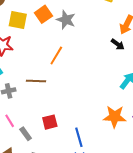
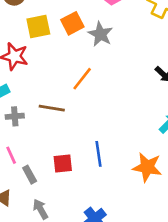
yellow square: (18, 20) -> (38, 27), turned -30
blue line: (79, 137) -> (99, 154), moved

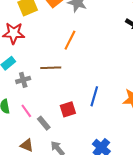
blue line: (99, 154) -> (94, 96), turned 36

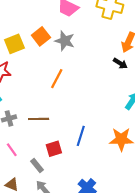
brown line: (51, 68) -> (39, 119), moved
gray rectangle: (44, 123) -> (37, 166), moved

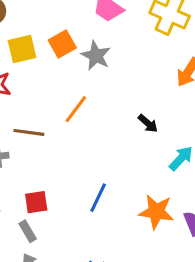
black arrow: (120, 63) -> (148, 123), moved
brown line: (39, 119) -> (29, 132), moved
red square: (54, 149) -> (36, 202), moved

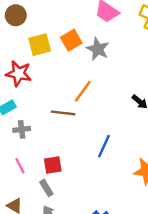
brown line: (29, 132) -> (63, 113), moved
blue line: (98, 198) -> (104, 146), moved

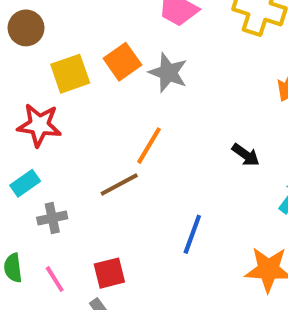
brown line: (63, 113) -> (119, 184), turned -30

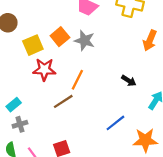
red star: (39, 125) -> (44, 69), moved
gray cross: (52, 218) -> (20, 124), moved
blue line: (192, 234) -> (115, 123), moved, turned 36

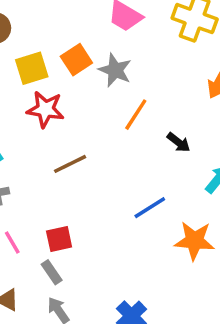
orange line: (77, 80) -> (136, 115), moved

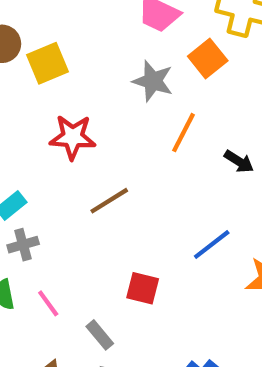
orange square: (76, 60) -> (208, 59), moved
yellow square: (32, 68) -> (48, 63), moved
red square: (59, 239) -> (143, 288), moved, turned 32

